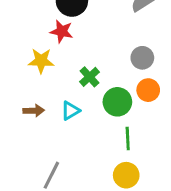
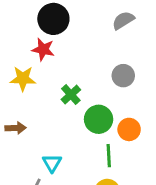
orange circle: (148, 90) -> (129, 129), moved
cyan triangle: (70, 111) -> (52, 163), moved, turned -30

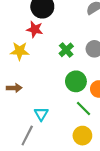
green cross: (71, 95) -> (66, 50), moved
green line: (109, 156) -> (84, 108), turned -42

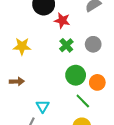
red star: (35, 29) -> (62, 21), moved

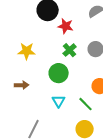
green circle: (76, 75) -> (59, 73), moved
cyan triangle: (43, 106) -> (59, 101), moved

